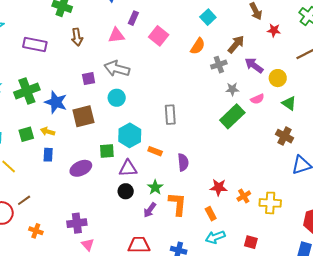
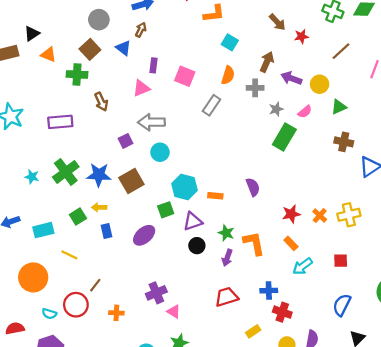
gray cross: (219, 65) -> (255, 88), turned 35
green triangle: (289, 103) -> (339, 107), turned -42
gray rectangle: (170, 115) -> (211, 105), moved, turned 54
purple semicircle: (183, 162) -> (253, 187), moved

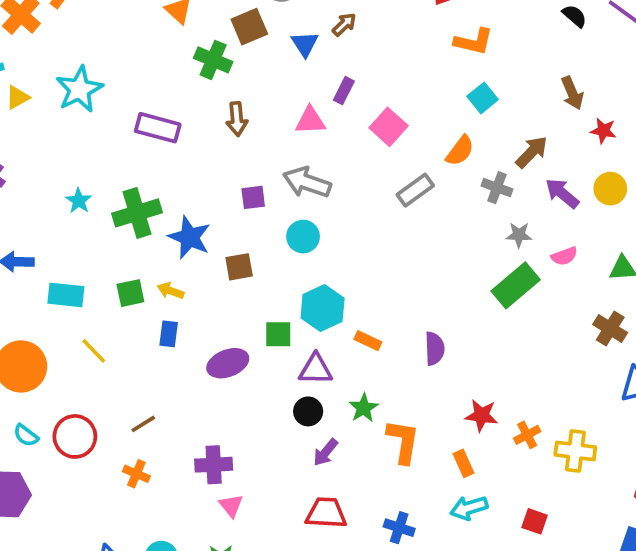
yellow circle: (320, 84) -> (610, 189), moved
brown square: (131, 181) -> (239, 267), size x0.7
purple arrow: (227, 258) -> (325, 452), moved
brown line: (95, 285) -> (143, 424), moved

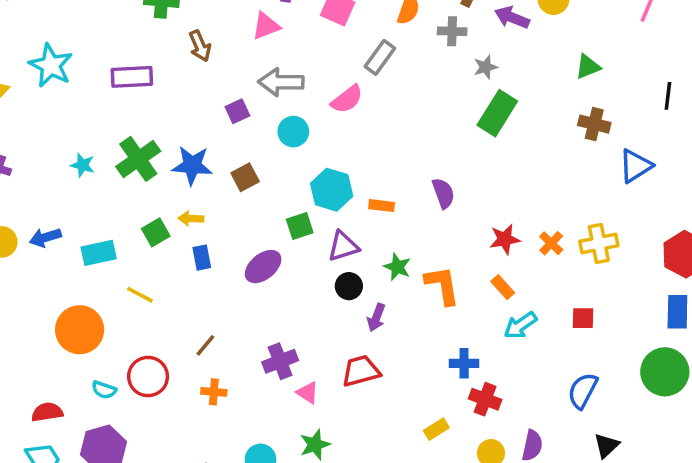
pink semicircle: (564, 256) -> (347, 99), moved, size x1.4
red trapezoid: (326, 513) -> (361, 371), moved

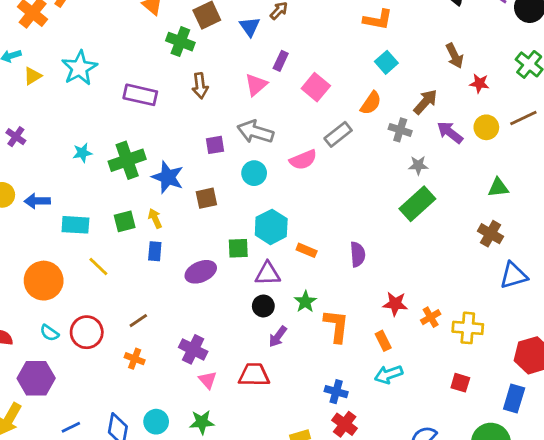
pink triangle: (266, 26) -> (256, 85), turned -35
cyan star: (83, 165) -> (82, 153), turned 30
yellow arrow: (191, 219) -> (155, 218), turned 48
red square: (583, 318) -> (460, 383), moved
purple cross: (280, 361) -> (193, 349), turned 32

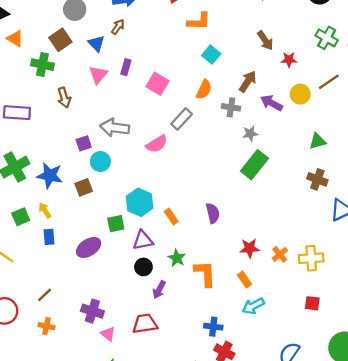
pink triangle: (256, 85) -> (98, 75), moved
cyan circle: (254, 173) -> (100, 162), moved
orange rectangle: (307, 250) -> (171, 217), turned 42

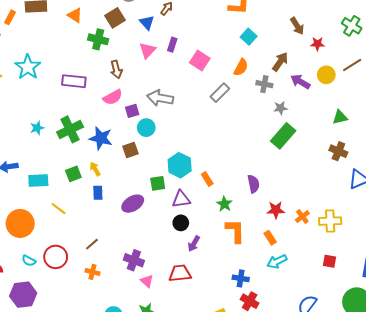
pink semicircle: (157, 144) -> (113, 97), moved
purple semicircle: (213, 213) -> (253, 184), moved
green star: (177, 258) -> (224, 204), moved

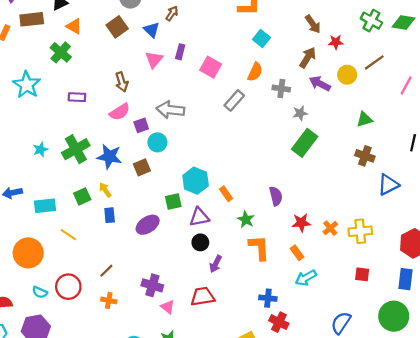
green cross: (98, 39) -> (61, 52), moved, turned 30
brown arrow: (280, 62) -> (308, 58), moved
purple rectangle: (74, 81) -> (77, 97), size x0.7

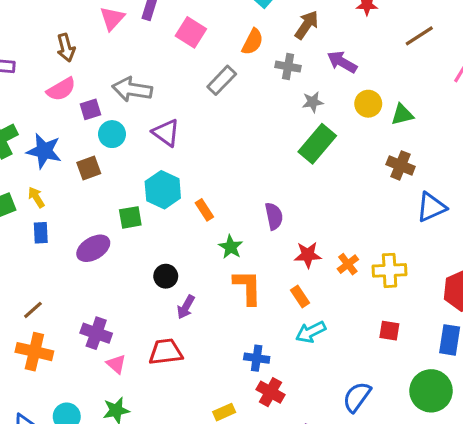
brown arrow: (308, 58) -> (307, 25), moved
yellow circle: (347, 75) -> (368, 104), moved
purple triangle: (199, 217) -> (166, 133), moved, turned 45
orange cross: (109, 300) -> (34, 352), size x1.6

